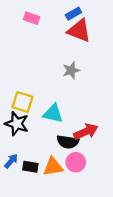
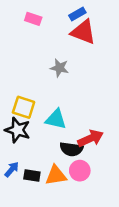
gray star: (71, 70) -> (59, 68), moved, turned 30

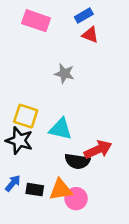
pink rectangle: (33, 19) -> (36, 21), size x1.5
red triangle: (83, 32) -> (90, 35), size x0.6
pink circle: (80, 171) -> (76, 199), moved

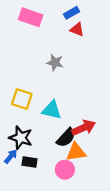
black star: (19, 141) -> (21, 138), moved
black semicircle: (77, 161) -> (66, 138), turned -55
orange triangle: (61, 190) -> (76, 152), moved

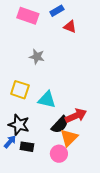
blue rectangle: (72, 13) -> (57, 11), moved
gray star: (55, 63) -> (37, 57), moved
orange triangle: (76, 152) -> (69, 138), turned -36

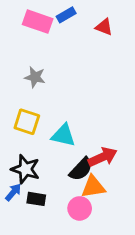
blue rectangle: (57, 11) -> (66, 15), moved
red triangle: (70, 27) -> (104, 27), moved
gray star: (37, 57) -> (35, 77), moved
orange triangle: (69, 138) -> (93, 187), turned 36

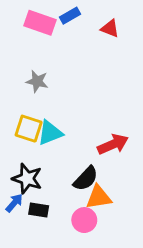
cyan triangle: (63, 135) -> (50, 133), moved, turned -35
red arrow: (103, 157) -> (113, 144), moved

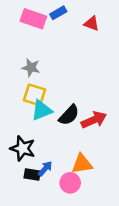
yellow square: (29, 129) -> (34, 95), moved
black semicircle: (86, 179) -> (69, 115), moved
blue arrow: (14, 203) -> (45, 169), moved

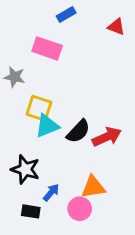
pink rectangle: (33, 19) -> (47, 48), moved
red triangle: (92, 24) -> (116, 27), moved
gray star: (31, 68) -> (14, 77), moved
black rectangle: (32, 175) -> (31, 211), moved

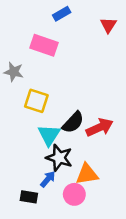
red triangle: (116, 27) -> (108, 25), turned 42
cyan triangle: (47, 126) -> (49, 135), moved, turned -35
black star: (25, 169) -> (59, 158), moved

